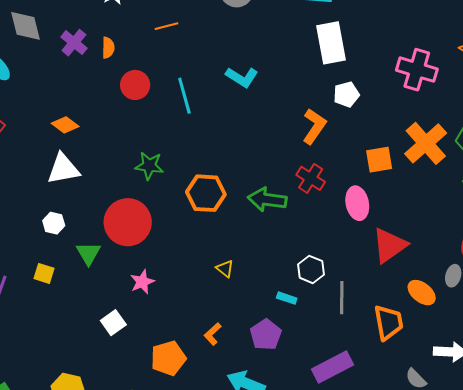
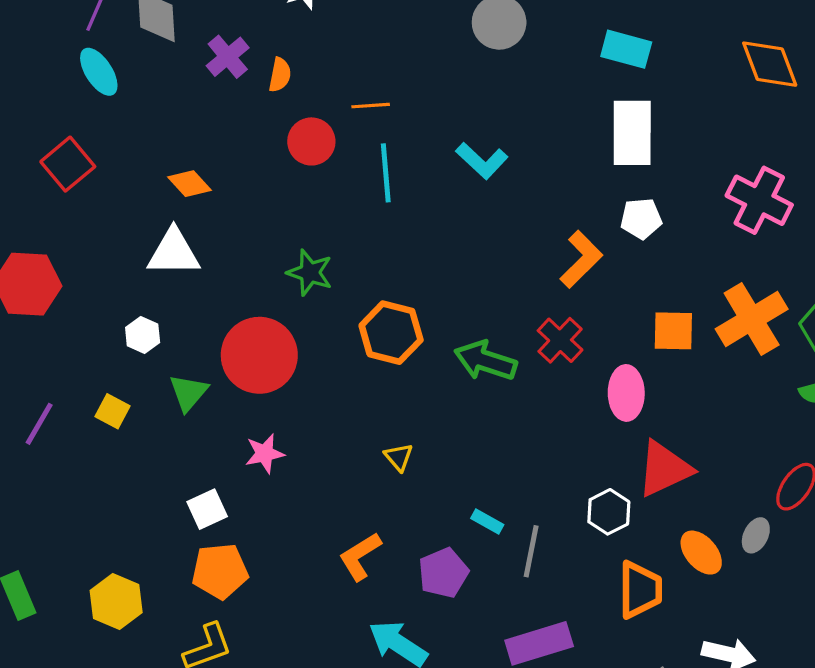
orange line: (167, 26) -> (371, 106), moved
white hexagon: (311, 269) -> (609, 512), moved
gray line: (342, 298) -> (531, 551), moved
orange L-shape: (213, 334) -> (360, 556), size x1.4
orange pentagon: (168, 358) -> (220, 571), moved

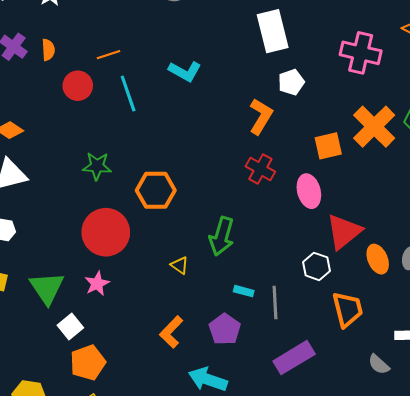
red circle: (259, 355) -> (106, 232), moved
green arrow: (485, 361) -> (222, 236), moved, turned -78
green triangle: (188, 393) -> (47, 288), moved, size x1.4
orange ellipse: (701, 553) -> (378, 259), moved, turned 32

